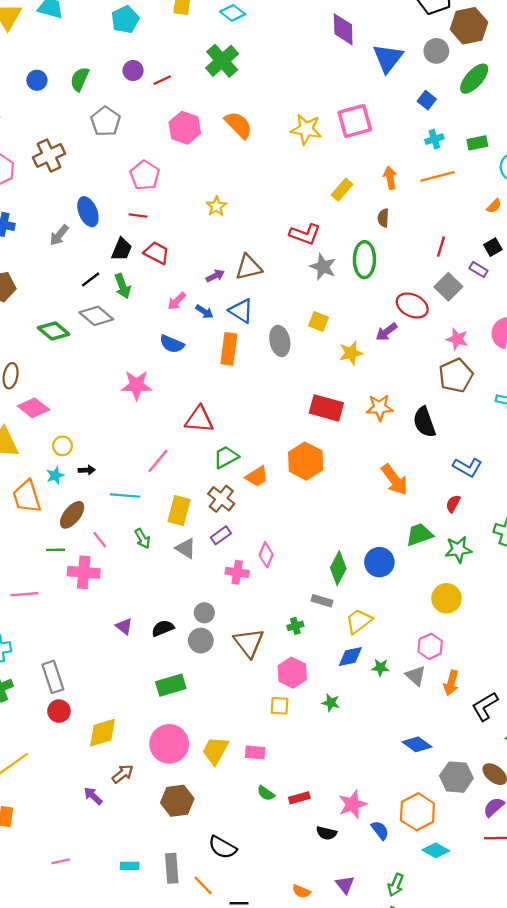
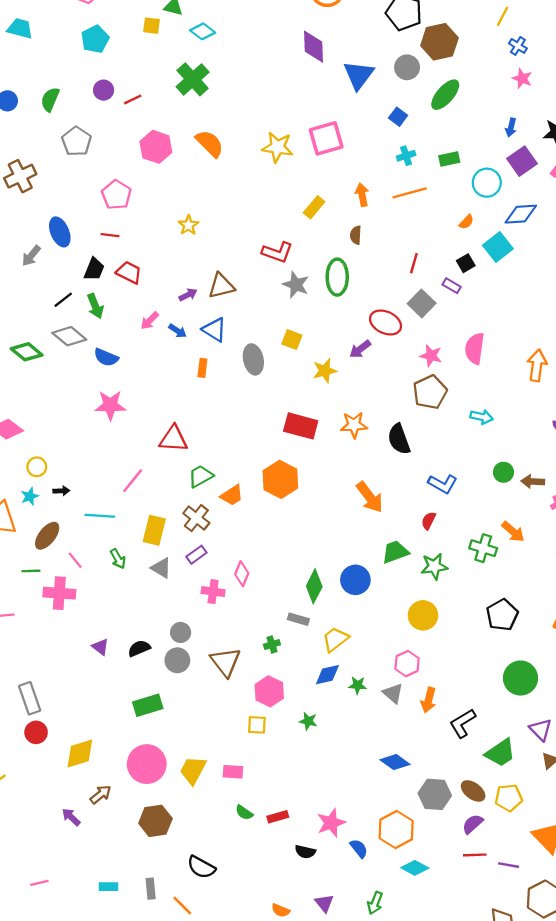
blue semicircle: (172, 344) -> (106, 357), moved
orange rectangle: (229, 349) -> (202, 368), size x0.6
gray rectangle: (172, 868) -> (151, 889), size x0.7

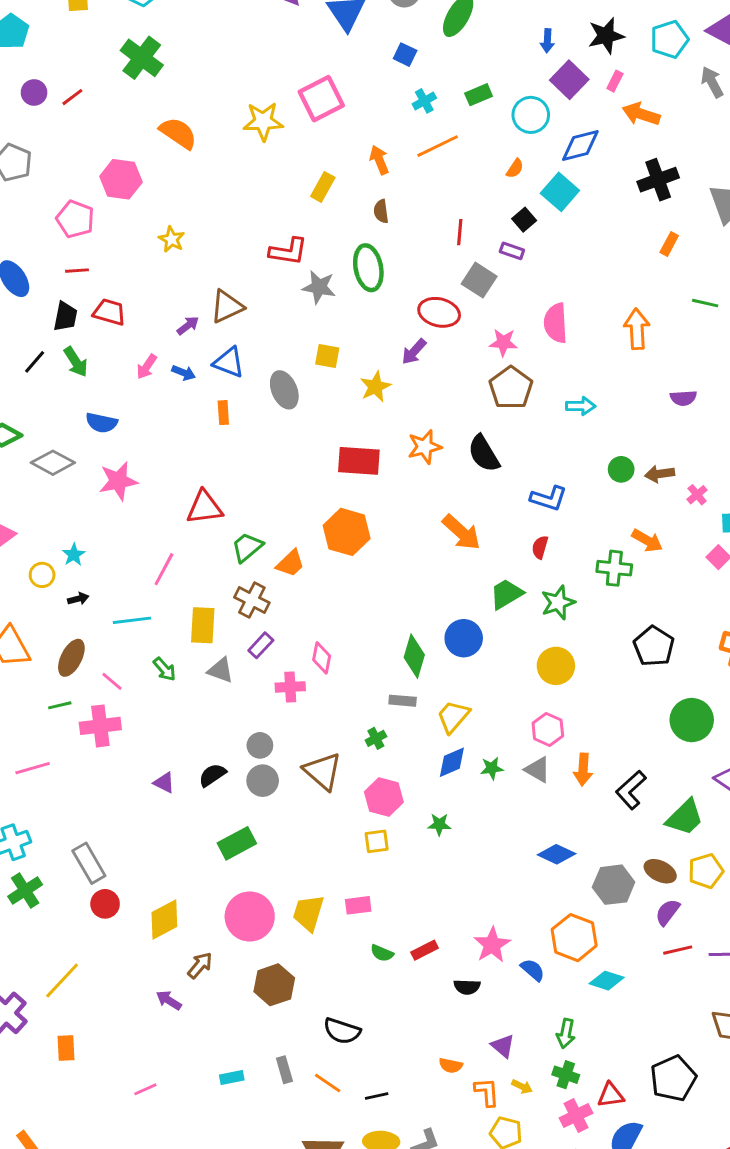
pink hexagon: (156, 147) -> (121, 179), moved
gray diamond: (69, 336) -> (53, 463), moved
cyan star: (30, 496) -> (74, 555), moved

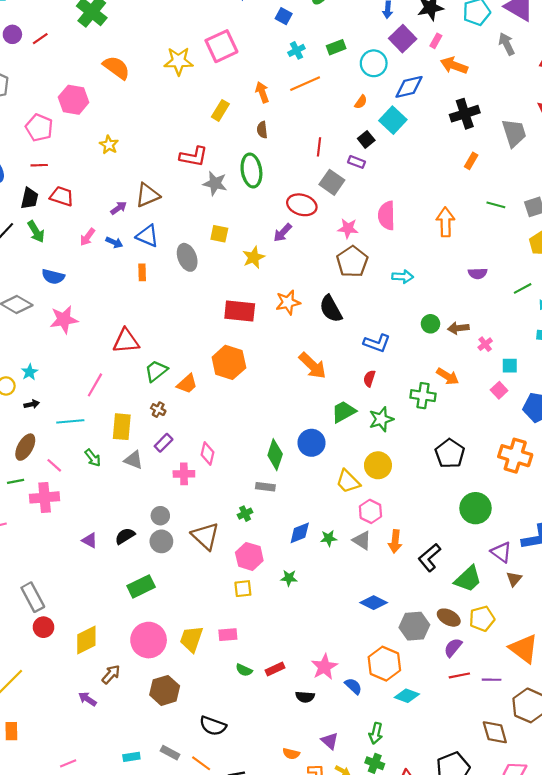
brown cross: (252, 600) -> (158, 410), size x0.6
yellow trapezoid: (453, 717) -> (348, 481), moved, turned -88
gray rectangle: (284, 1070) -> (170, 753), turned -48

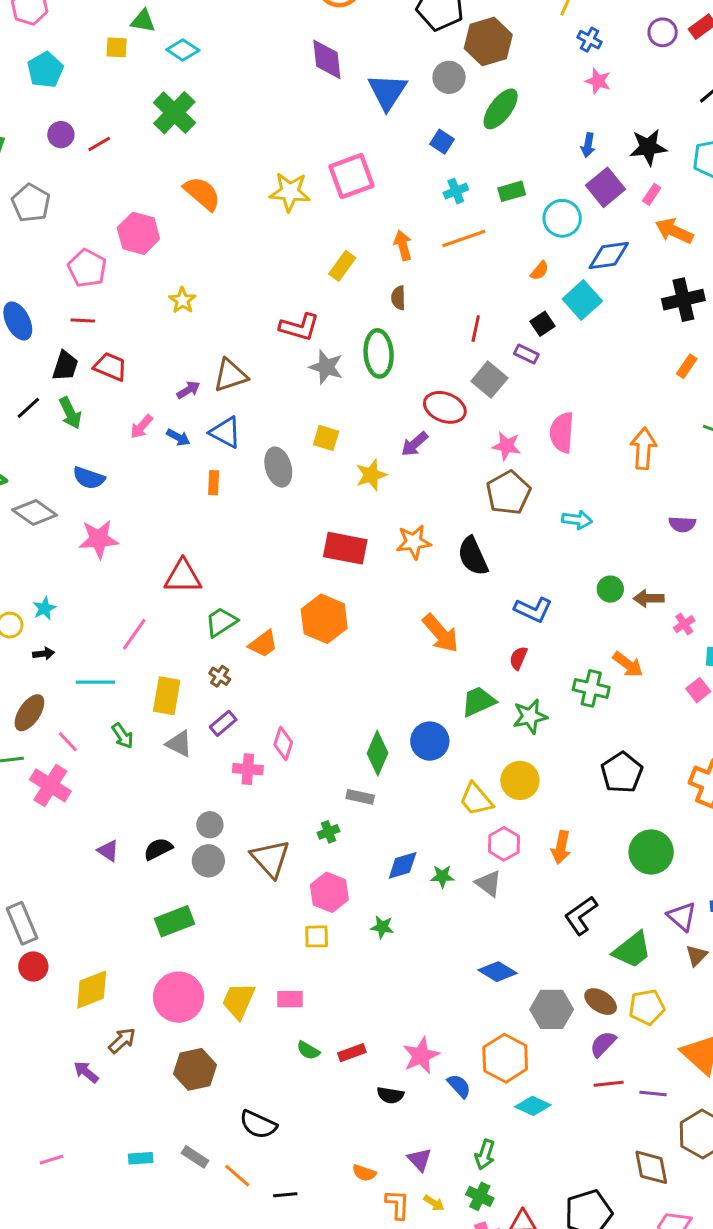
pink cross: (45, 497) -> (50, 785), turned 32
orange arrow: (395, 541) -> (561, 847), moved

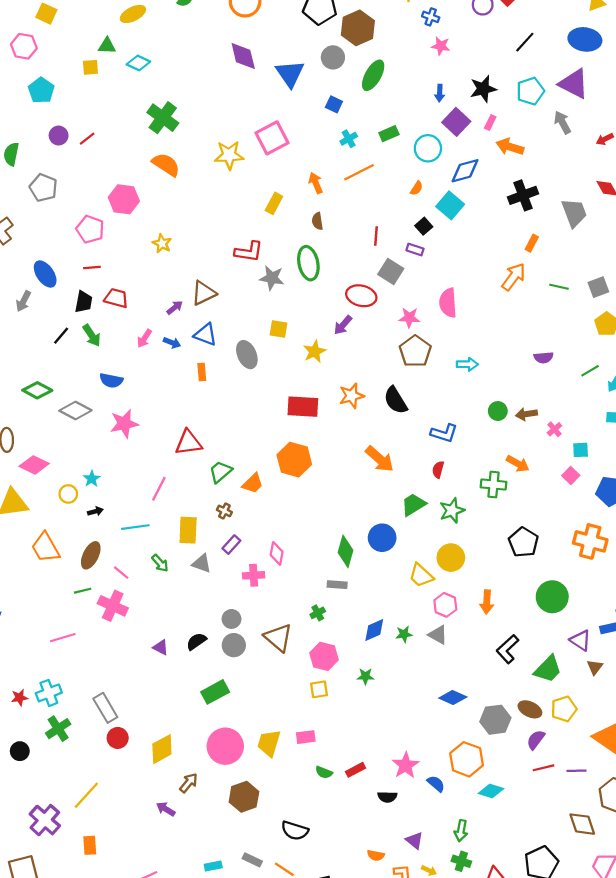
green cross: (174, 113) -> (163, 118), moved
orange arrow: (643, 449) -> (514, 277), moved, turned 40

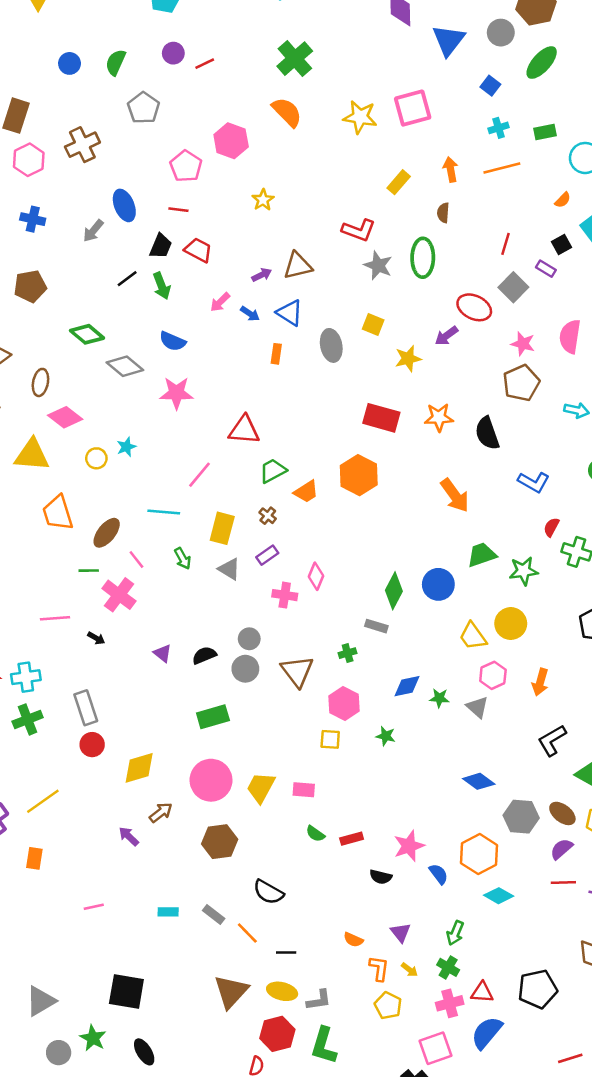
red semicircle: (438, 470) -> (551, 527), moved
black arrow: (95, 511) -> (96, 638), moved, turned 32

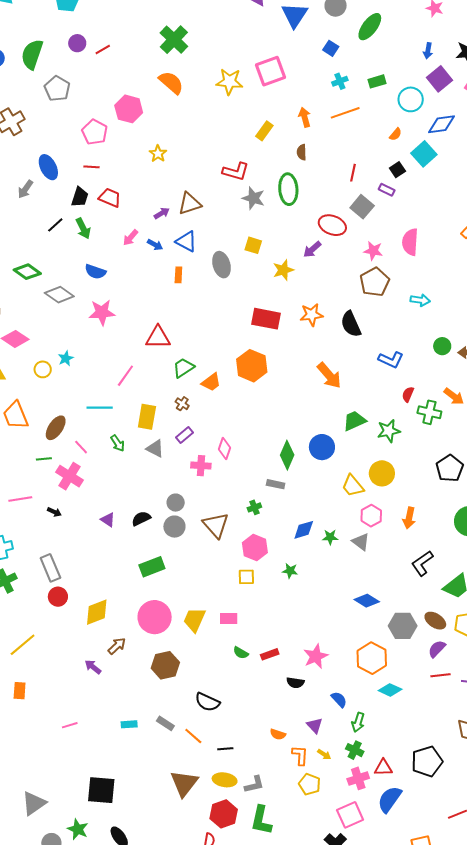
green semicircle: (116, 62) -> (32, 54), size x1.4
blue semicircle: (439, 874) -> (339, 700), moved

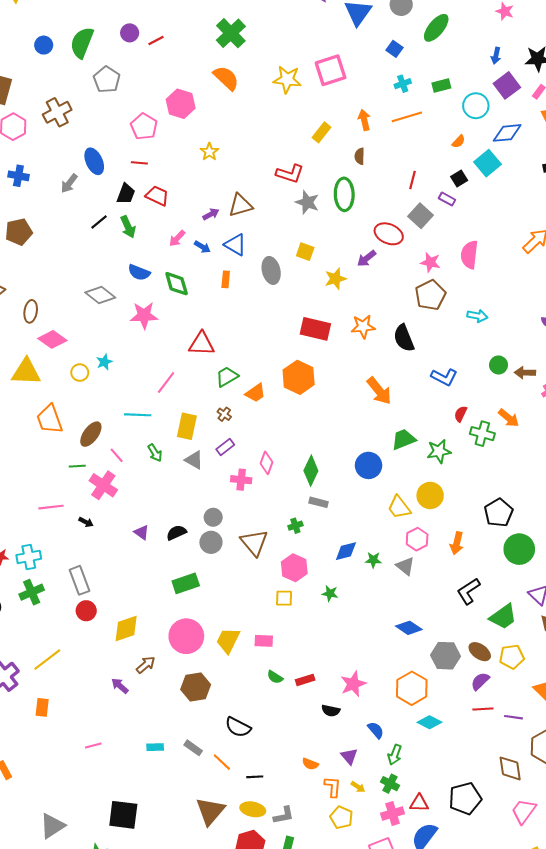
green diamond: (27, 272) -> (177, 284), moved, turned 36
green diamond: (287, 455) -> (311, 471), moved
black pentagon: (450, 468) -> (499, 513), moved

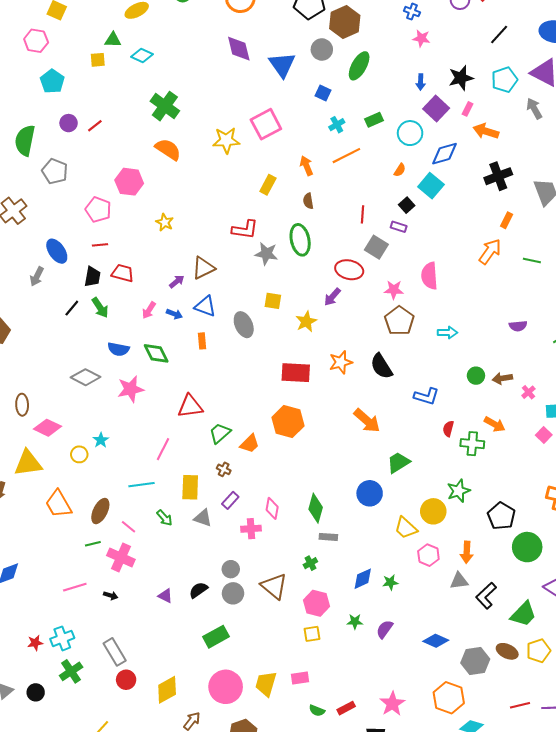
green star: (439, 451) -> (459, 491), moved
gray triangle: (405, 566) -> (459, 581), moved, turned -36
purple semicircle: (480, 681) -> (385, 629), moved

